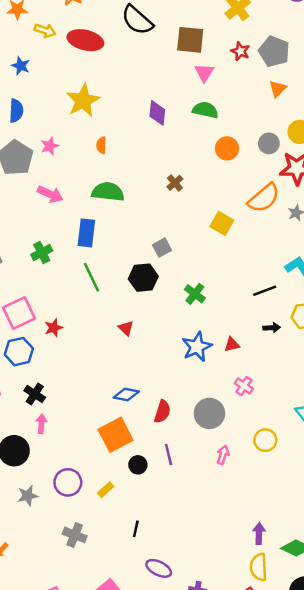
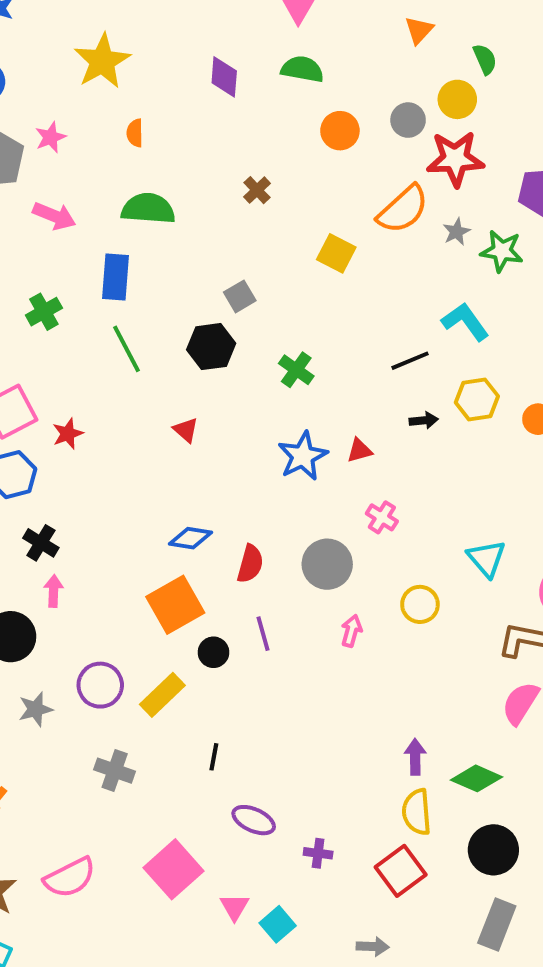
yellow rectangle: (106, 490) -> (162, 695), size x1.6

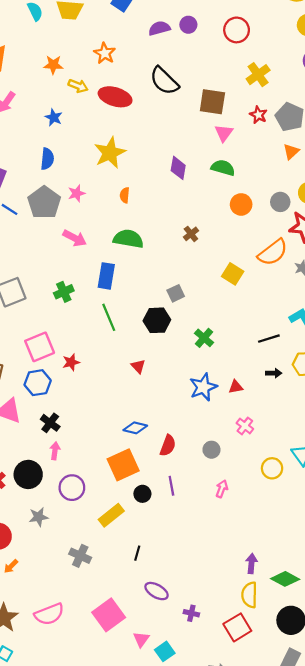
gray circle: (327, 564) -> (211, 450), size x0.6
yellow circle: (420, 604) -> (272, 468), moved
purple circle: (100, 685) -> (72, 488), moved

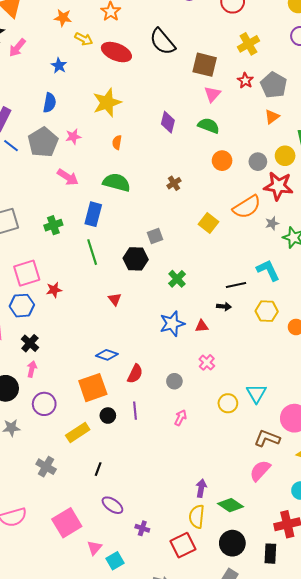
black arrow: (274, 373) -> (224, 306), moved

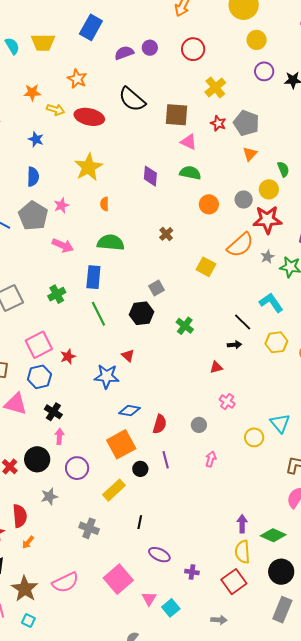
pink triangle: (212, 94) -> (189, 142), turned -36
black line: (236, 285) -> (243, 322), turned 66
blue star: (172, 324) -> (107, 376), moved, turned 30

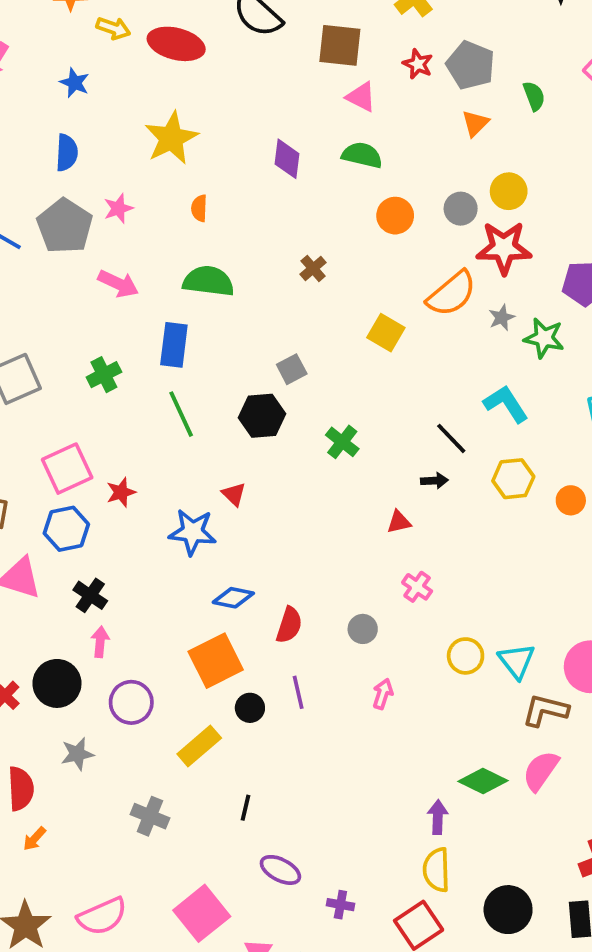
green semicircle: (283, 169) -> (534, 96), moved
cyan triangle: (280, 423) -> (517, 661), moved
green diamond: (273, 535) -> (483, 781), moved

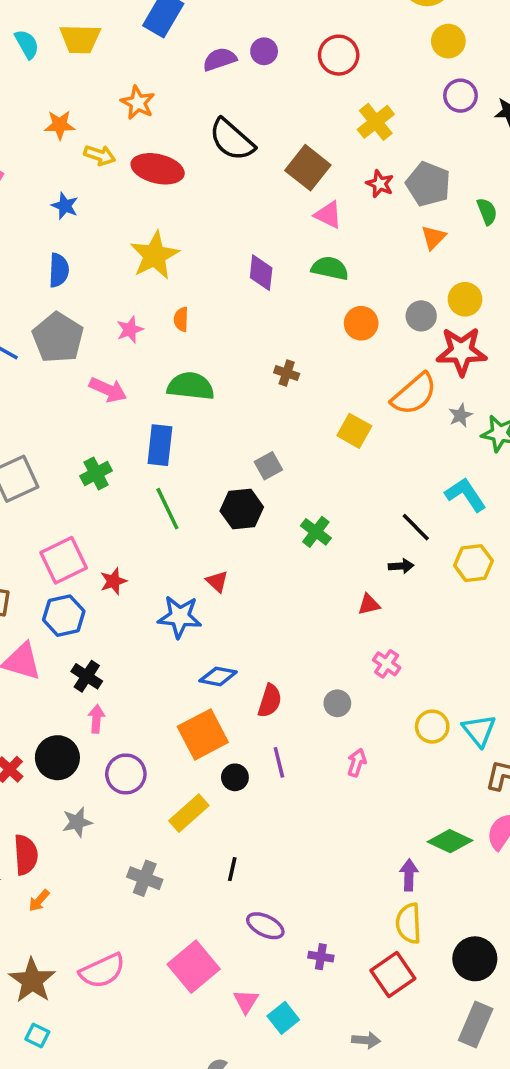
brown square: (340, 45) -> (308, 168), turned 33
pink star: (118, 208) -> (130, 330), moved
brown cross: (313, 268) -> (287, 373), turned -30

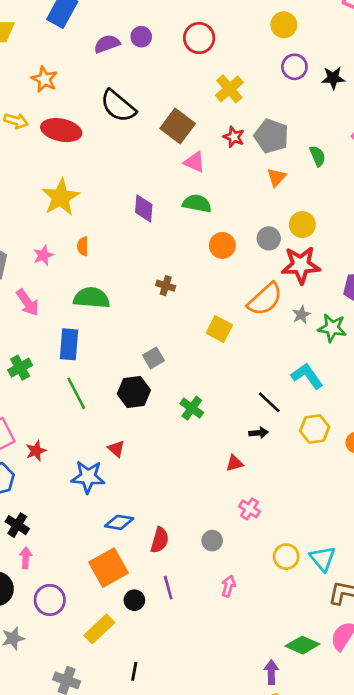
pink arrow: (108, 390) -> (27, 302), turned 32

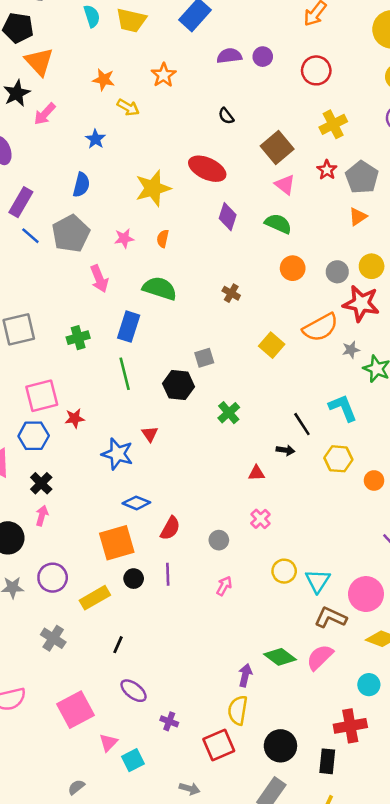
black semicircle: (118, 106) -> (226, 116), size x0.5
red ellipse: (61, 130) -> (207, 169), moved
purple circle: (50, 600) -> (53, 578), moved

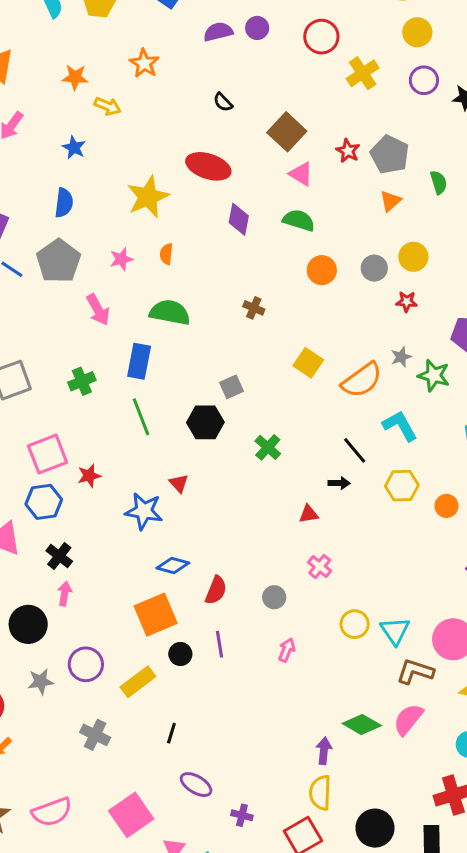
yellow cross: (333, 124) -> (363, 73), moved
red star: (361, 303) -> (407, 302), size x0.5
orange semicircle: (321, 327) -> (362, 380), moved

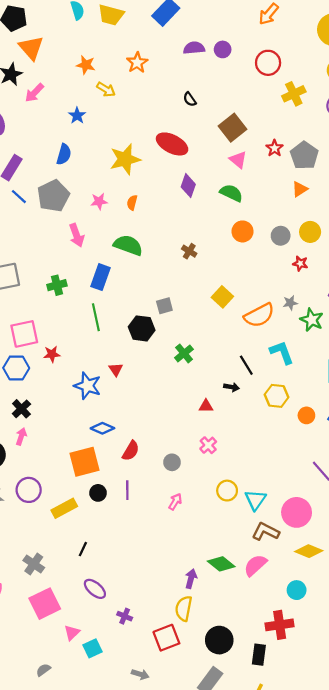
gray cross: (95, 735) -> (34, 564), moved

